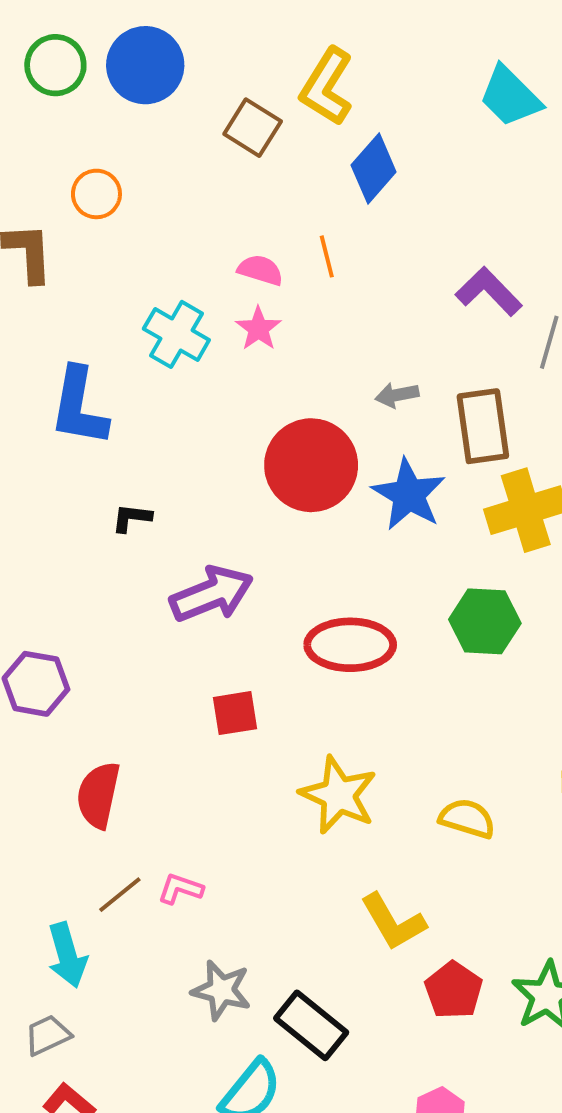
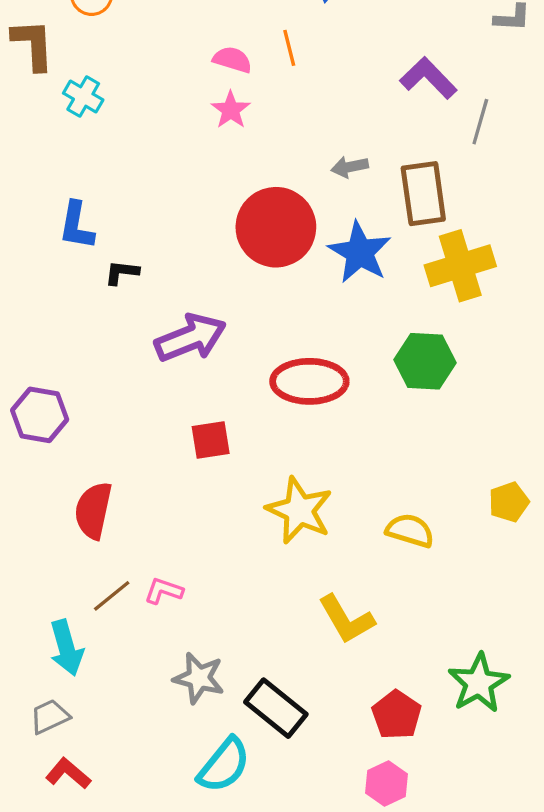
cyan cross: (176, 334) -> (83, 96), moved, size x0.7
blue L-shape: (79, 407) -> (76, 226), moved, size x0.7
red pentagon: (454, 990) -> (397, 715), moved

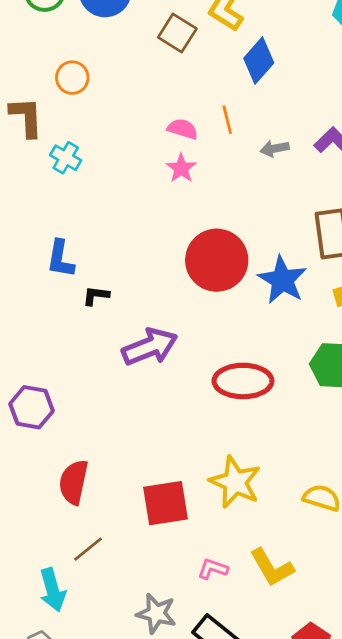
gray arrow: (350, 167) -> (275, 149), moved
red square: (211, 440) -> (165, 503), moved, size x1.5
pink L-shape: (164, 591) -> (213, 569), moved

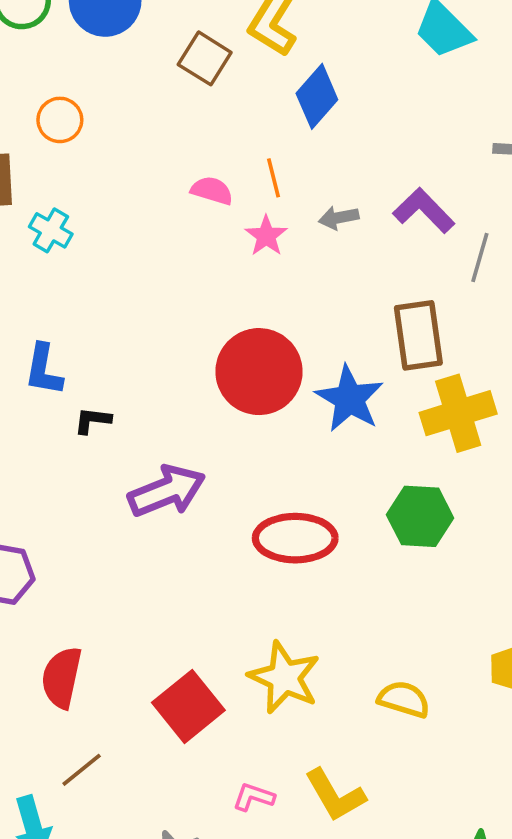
pink star: (181, 168) -> (266, 236), moved
red square: (165, 503) -> (188, 706), turned -30

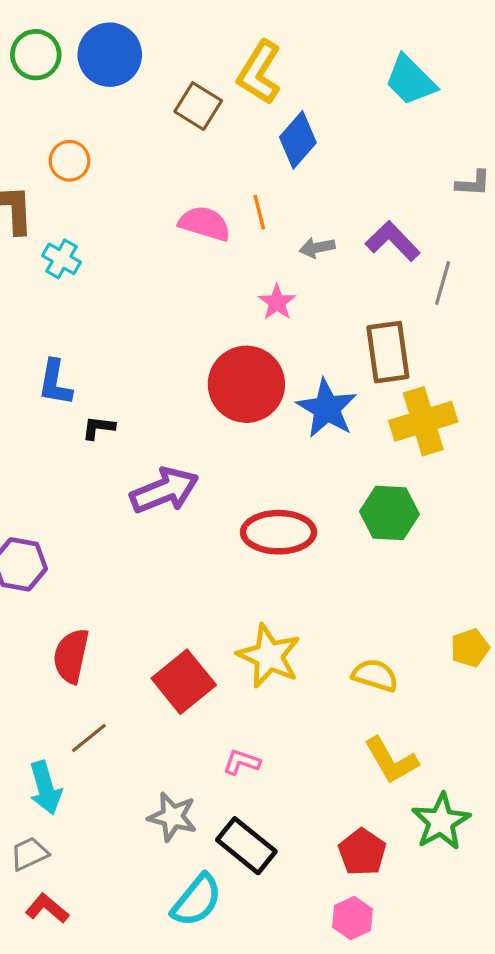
pink semicircle: (212, 191) -> (205, 223), size x1.4
pink star: (266, 236) -> (277, 302), moved
yellow L-shape: (335, 795) -> (391, 760), moved

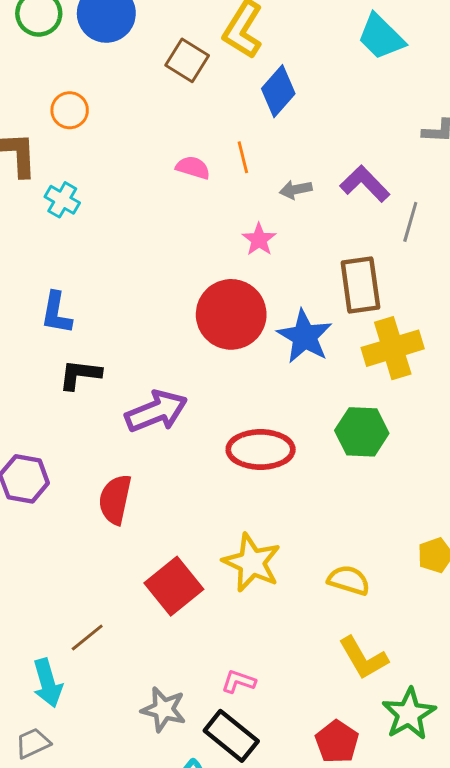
pink semicircle: (205, 223) -> (193, 168), size x0.7
black L-shape: (98, 428) -> (80, 375), moved, size x1.4
red semicircle: (71, 656) -> (115, 499), moved
pink L-shape: (242, 762) -> (238, 682), moved

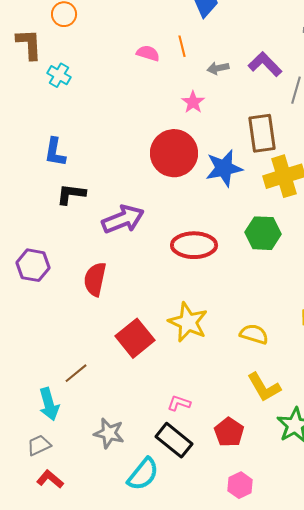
blue star: (305, 336) -> (224, 168), turned 30
gray star: (164, 709) -> (109, 433), moved
red pentagon: (337, 742) -> (229, 432), moved

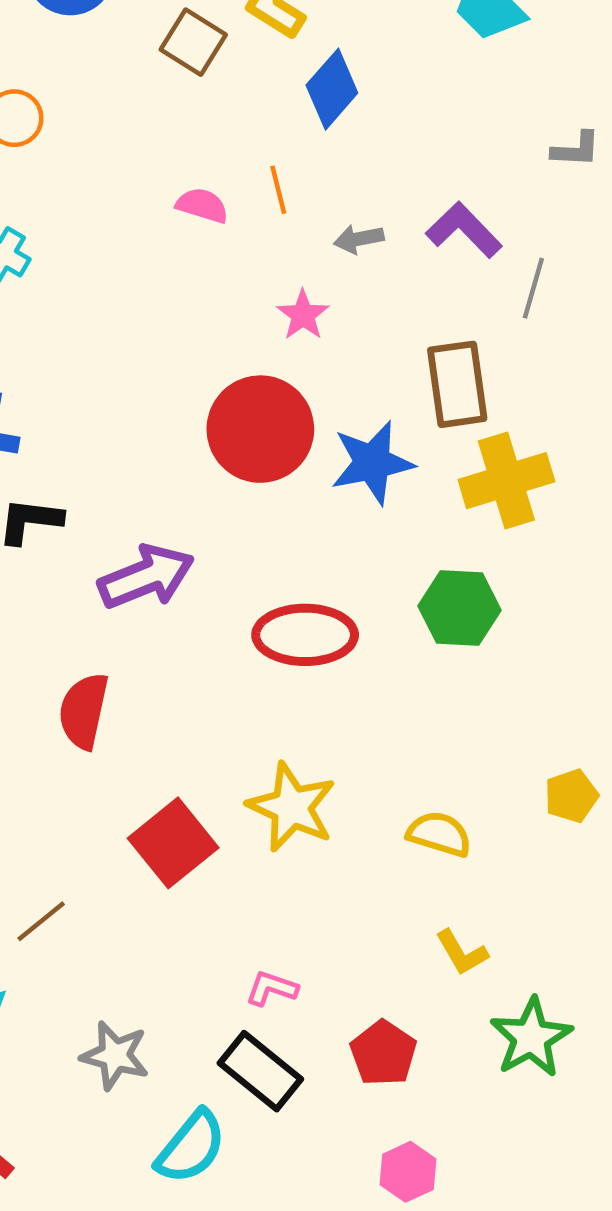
yellow L-shape: (264, 387) -> (462, 953), size x0.7

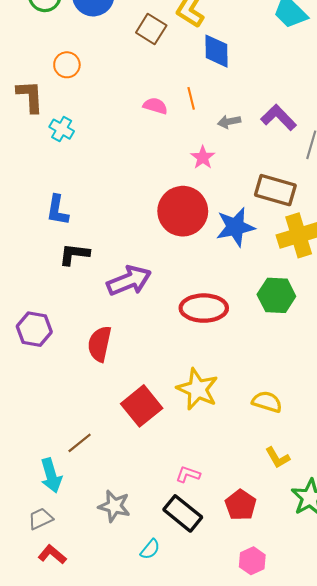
blue diamond: (332, 89) -> (216, 51), turned -42
brown rectangle: (457, 384) -> (275, 190), turned -66
cyan semicircle: (191, 1147) -> (150, 549), size x0.6

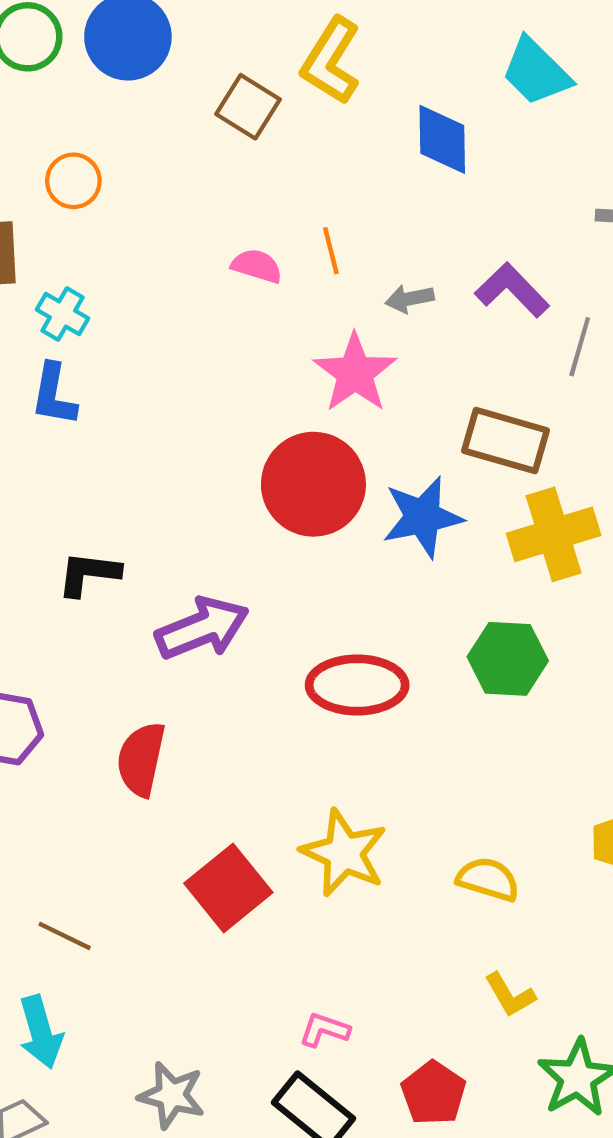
blue diamond: (216, 51) -> (442, 139), moved
pink star: (203, 157) -> (355, 373), size x1.6
blue L-shape: (57, 210) -> (54, 395), moved
brown line: (80, 443) -> (65, 936), moved, turned 65

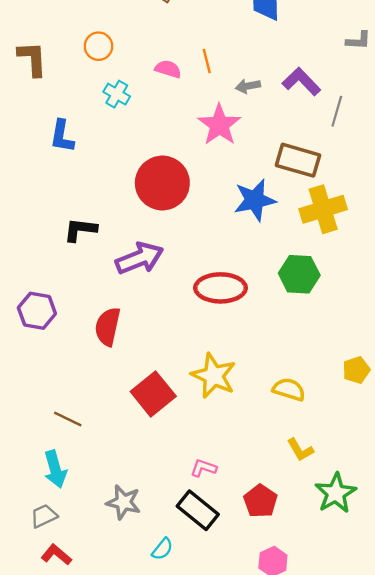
orange circle: (73, 181) -> (98, 46), moved
cyan cross: (62, 314) -> (117, 94), moved
red circle: (313, 484) -> (162, 183), moved

